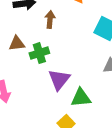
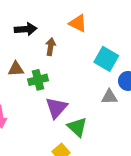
green triangle: (81, 98) -> (77, 127), turned 45

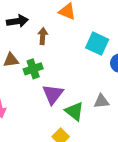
gray triangle: (109, 97) -> (101, 101), moved

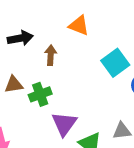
cyan square: (97, 44) -> (115, 63), turned 30

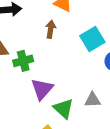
brown arrow: (51, 55) -> (51, 29), moved

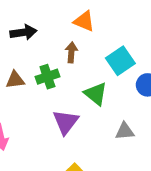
green cross: (23, 61) -> (47, 77), moved
green triangle: (63, 109) -> (96, 94), moved

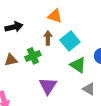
cyan square: (120, 61) -> (70, 41), moved
green triangle: (96, 94) -> (78, 65), moved
gray triangle: (125, 131) -> (89, 89), turned 40

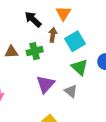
orange triangle: (55, 16) -> (63, 13), turned 35
black arrow: (14, 27) -> (33, 19), moved, turned -132
gray triangle: (89, 89) -> (71, 91), moved

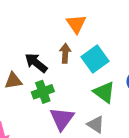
black arrow: (33, 19) -> (36, 63), moved
green cross: (35, 51) -> (43, 92), moved

